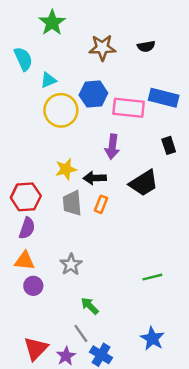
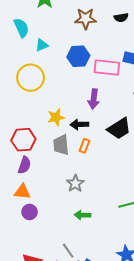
yellow circle: (61, 110) -> (31, 78), moved
gray star: (71, 265) -> (75, 183), moved
green arrow: (90, 306) -> (82, 215), moved, turned -42

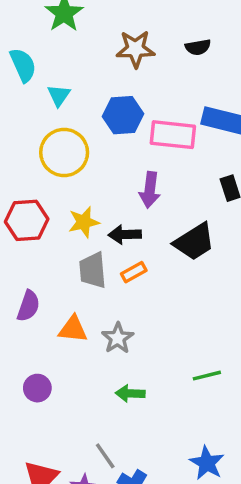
cyan triangle: (42, 45) -> (59, 95), turned -32
yellow circle: (31, 78) -> (64, 152), moved
red hexagon: (23, 140) -> (27, 220), moved
orange rectangle: (84, 146) -> (134, 272), turned 40
orange triangle: (22, 192) -> (73, 329), moved

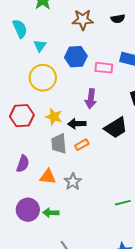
pink rectangle: (173, 135) -> (104, 68), size x0.7
yellow star: (84, 222) -> (54, 117), turned 30
purple circle: (37, 388) -> (28, 210), size x1.5
green arrow: (130, 393) -> (51, 213), moved

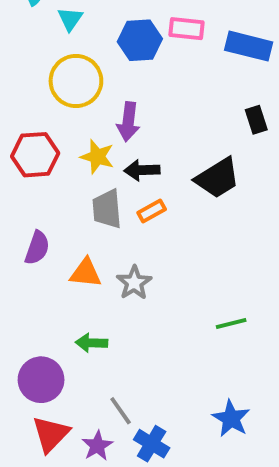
pink rectangle: (104, 68) -> (186, 29), moved
purple arrow: (91, 99) -> (128, 122), moved
purple circle: (28, 210) -> (41, 380), moved

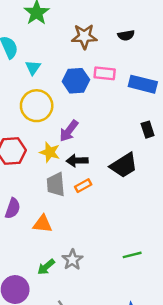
purple arrow: (128, 122) -> (69, 131), turned 30
gray star: (134, 283) -> (72, 260), moved
green arrow: (91, 343) -> (46, 267), turned -42

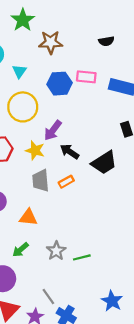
brown star: (84, 36) -> (51, 42), moved
black arrow: (77, 161) -> (70, 152), moved, turned 36
green line: (132, 255) -> (82, 257), moved
green arrow: (46, 267) -> (21, 250), moved

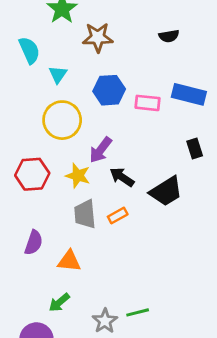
pink rectangle: (86, 77) -> (148, 103), moved
gray star: (56, 251) -> (105, 321), moved

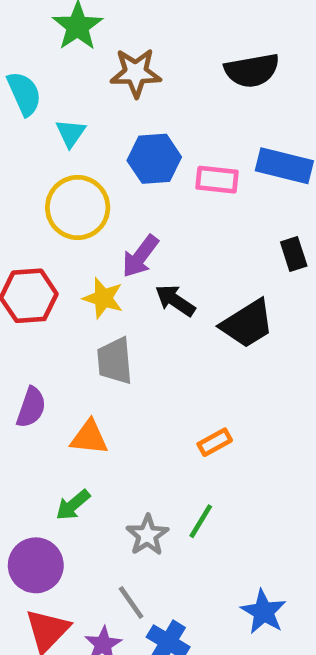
black semicircle: (169, 36) -> (252, 70), size x1.6
orange rectangle: (118, 216) -> (215, 442), moved
green line: (138, 312) -> (201, 521), turned -45

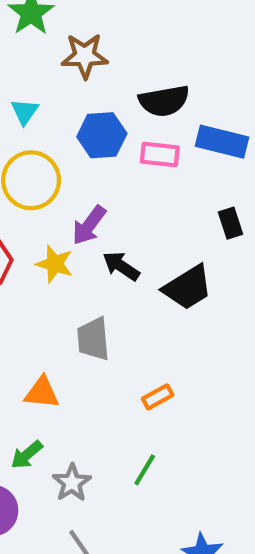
black semicircle: (252, 70) -> (164, 101), moved
gray trapezoid: (115, 361) -> (93, 339), moved
gray star: (147, 535) -> (72, 483), moved

